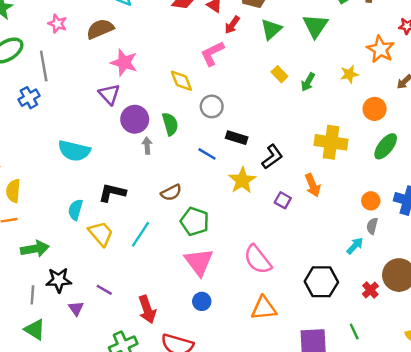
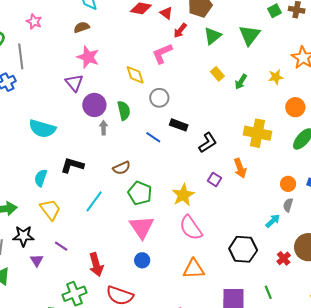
brown semicircle: (100, 29) -> (82, 27), moved, size x0.7
yellow star: (242, 180) -> (183, 195), moved
yellow trapezoid: (101, 234) -> (50, 210), moved

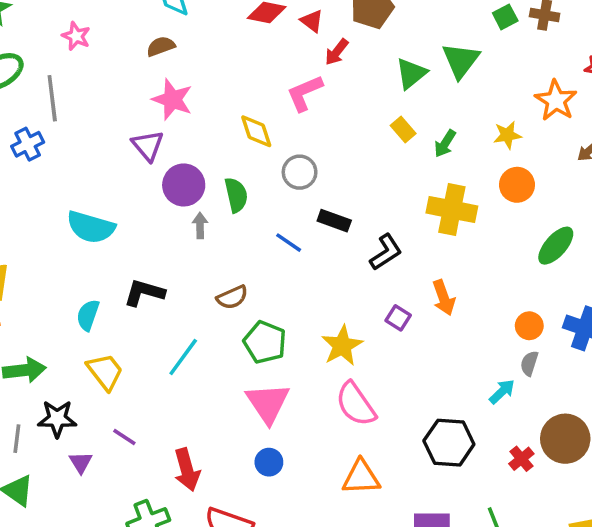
green triangle: (213, 36) -> (411, 73), moved
orange circle: (295, 107) -> (517, 185), moved
yellow cross: (257, 133) -> (452, 209), moved

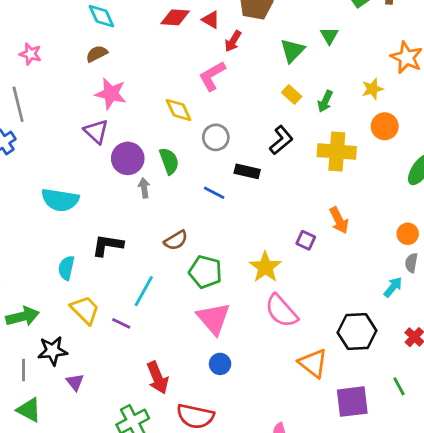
green triangle: (461, 60) -> (329, 36), size x0.6
black L-shape: (386, 252) -> (281, 140), moved
purple line: (124, 437) -> (121, 323), moved
orange triangle: (361, 477) -> (313, 363), moved, turned 48

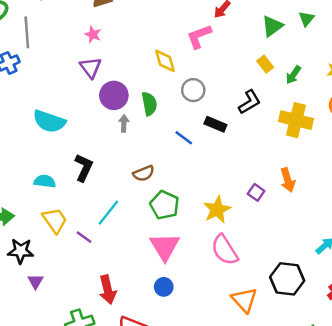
pink star: (111, 94) -> (93, 34), moved, size x0.6
black L-shape: (108, 245) -> (84, 168), turned 96
cyan semicircle: (66, 268) -> (45, 181), turned 75

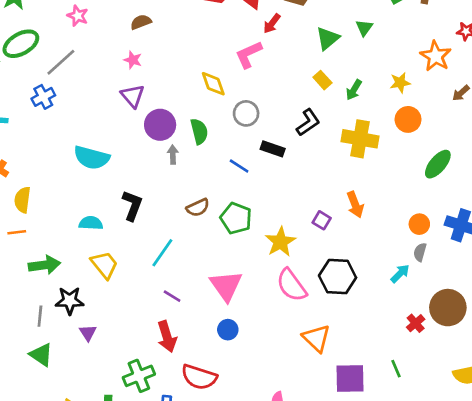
gray line: (27, 32) -> (61, 62), turned 56
green pentagon: (165, 205) -> (236, 218), moved
purple line: (84, 237) -> (172, 296), moved
black hexagon: (287, 279) -> (338, 277), moved

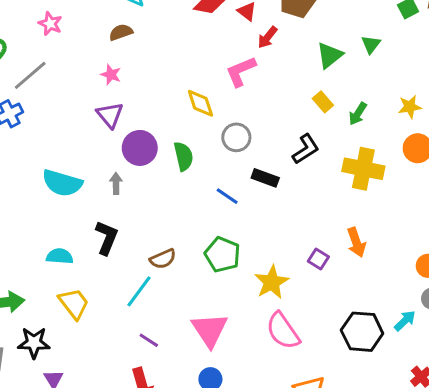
gray arrow: (173, 155) -> (116, 183), moved
brown semicircle: (198, 208) -> (163, 259), moved
black hexagon: (338, 277) -> (362, 332), moved

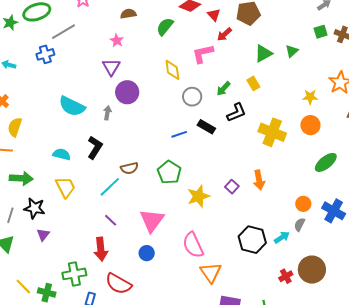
green arrow: (358, 114) -> (223, 89), moved
green semicircle: (183, 156) -> (165, 27), moved, turned -138
blue line: (227, 196) -> (179, 134), turned -63
pink semicircle: (283, 331) -> (193, 245), moved

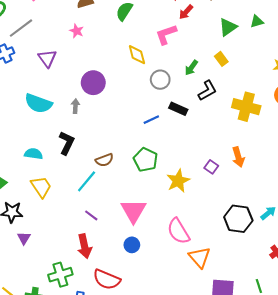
green triangle: (292, 51) -> (257, 21), turned 32
purple triangle: (111, 67) -> (47, 58), moved

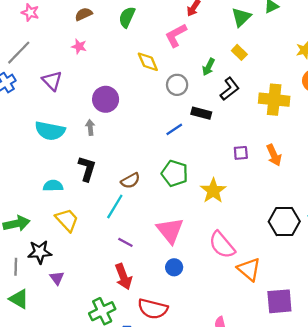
purple square: (211, 167) -> (241, 153), moved, turned -32

